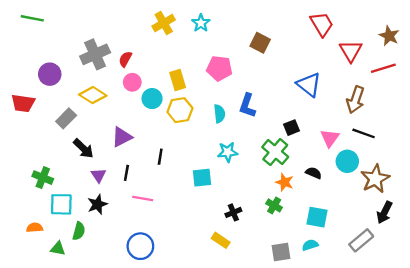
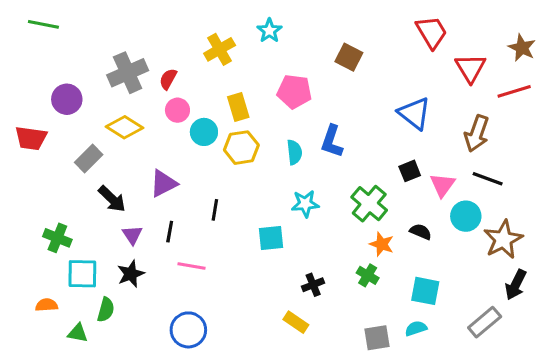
yellow cross: (164, 23) -> (220, 49), moved
black square: (291, 128) -> (410, 171), moved

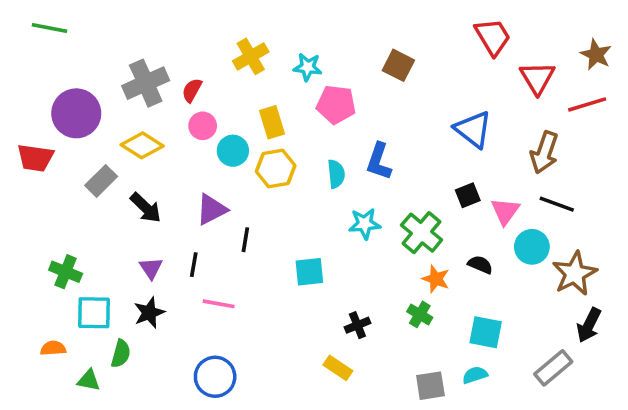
cyan star: (269, 31) -> (308, 67), moved, turned -30
purple circle: (67, 99) -> (76, 113), size x1.4
purple triangle: (163, 183) -> (212, 209), moved
black arrow: (112, 199) -> (146, 208), moved
cyan star: (305, 204) -> (365, 224), moved

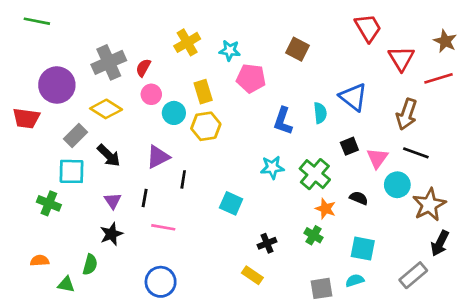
cyan semicircle: (336, 174) -> (320, 113), moved
cyan square: (309, 272) -> (231, 203), turned 30
cyan square: (94, 313) -> (71, 171), moved

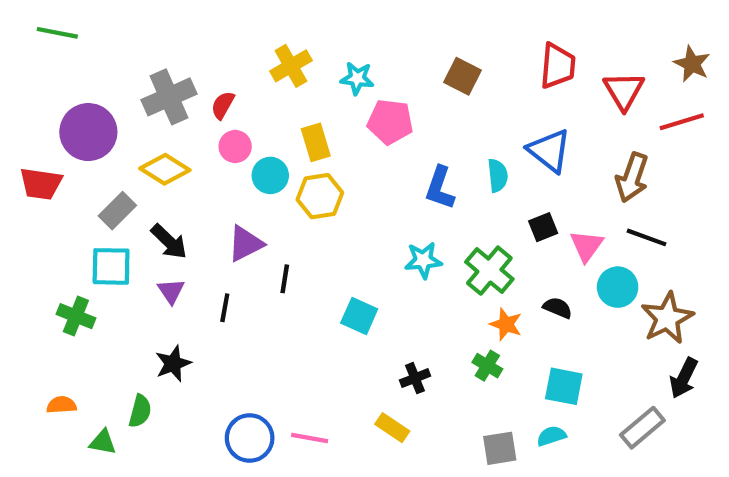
red trapezoid: (368, 28) -> (558, 66), moved, turned 36
purple triangle: (113, 201) -> (171, 291), moved
pink line: (163, 227) -> (310, 438), moved

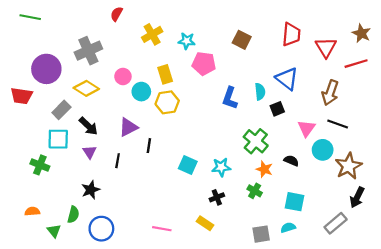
red semicircle: (223, 105) -> (116, 14), moved
black square: (543, 227) -> (277, 109), moved
cyan star: (423, 260) -> (221, 167), moved
blue circle: (250, 438) -> (101, 229), moved
green triangle: (103, 442) -> (54, 231), turned 40

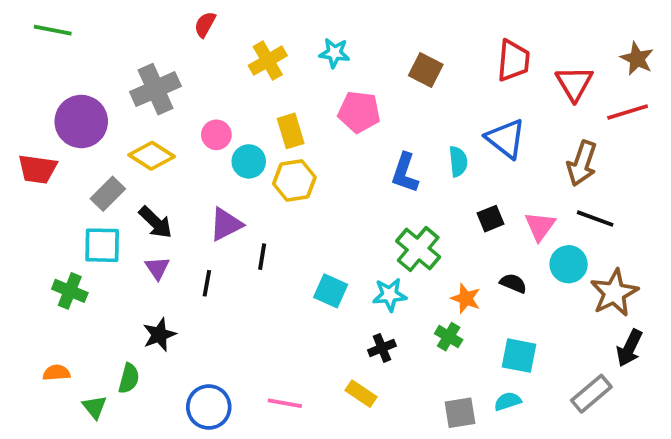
cyan star: (187, 41) -> (334, 53), moved
black square: (277, 109) -> (490, 219), moved
green cross: (256, 141) -> (418, 249), moved
blue circle: (101, 229) -> (209, 407), moved

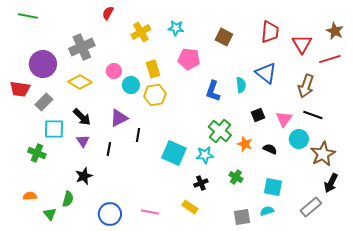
gray rectangle: (108, 194) -> (44, 102), moved
cyan square: (331, 291) -> (174, 153), size x1.4
orange star: (466, 298) -> (245, 144), moved

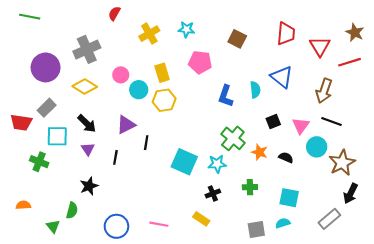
red trapezoid: (20, 89) -> (21, 123), moved
green cross: (236, 177) -> (250, 187), turned -32
orange semicircle: (30, 196) -> (23, 205), moved

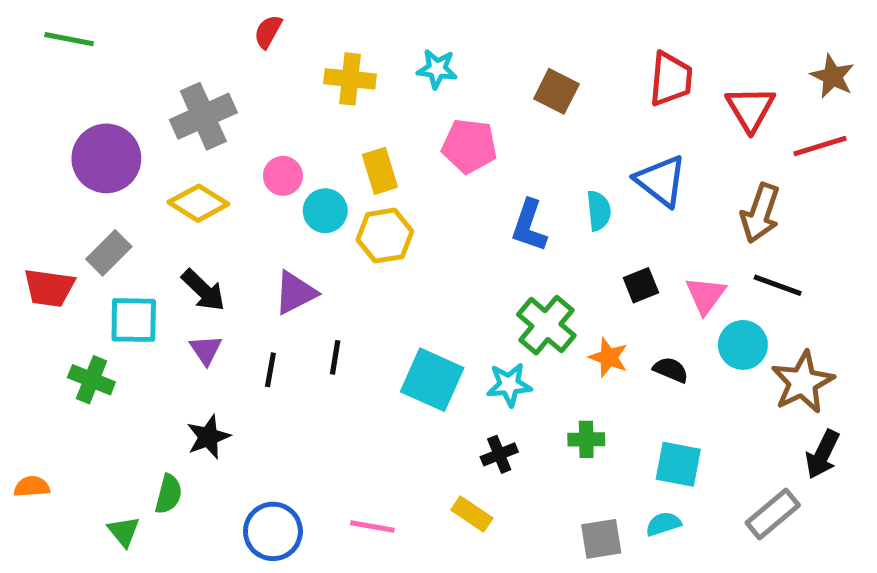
yellow cross: (149, 34) -> (350, 79), turned 36
black line: (146, 143) -> (335, 357), moved
orange semicircle: (23, 205) -> (32, 487), moved

